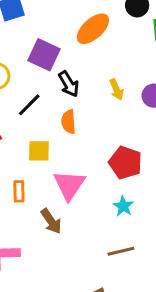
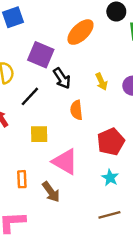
orange semicircle: (69, 122) -> (76, 110), moved
red pentagon: (125, 163) -> (111, 142), turned 30
pink triangle: (69, 185) -> (65, 162), turned -32
orange rectangle: (19, 191) -> (22, 179), moved

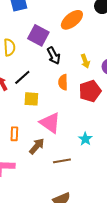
black line: (30, 96) -> (22, 77), moved
red pentagon: (111, 142) -> (90, 91), moved
brown arrow: (51, 192) -> (37, 146), turned -108
brown line: (109, 215) -> (62, 161), moved

